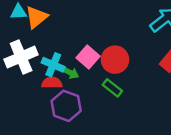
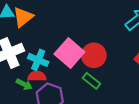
pink square: (88, 57) -> (69, 53), size x1.4
green arrow: (70, 72) -> (24, 84), moved

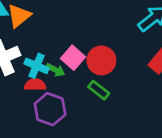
pink square: (69, 53) -> (73, 58), size x0.7
green arrow: (24, 84) -> (55, 70), moved

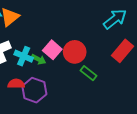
red semicircle: (35, 85) -> (16, 84), moved
green rectangle: (99, 90) -> (88, 73), moved

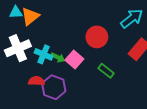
pink square: (52, 50) -> (74, 59), moved
red circle: (75, 52) -> (97, 37), moved

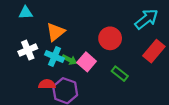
orange triangle: (30, 16) -> (56, 32), moved
white cross: (18, 48) -> (28, 50), size x0.7

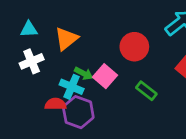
cyan triangle: (26, 13) -> (29, 29), moved
cyan cross: (55, 56) -> (72, 87), moved

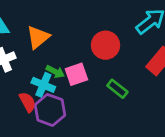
pink square: (105, 76) -> (76, 74), turned 30
red semicircle: (56, 104) -> (27, 102), turned 60

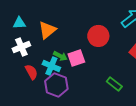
green rectangle: (117, 89) -> (114, 84), moved
red semicircle: (27, 102) -> (31, 72), moved

